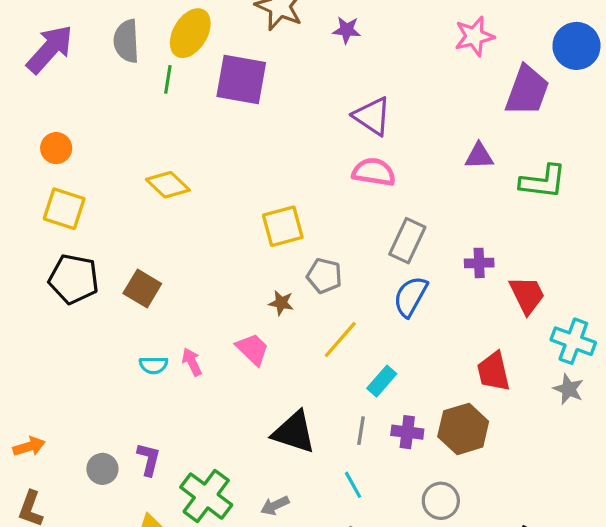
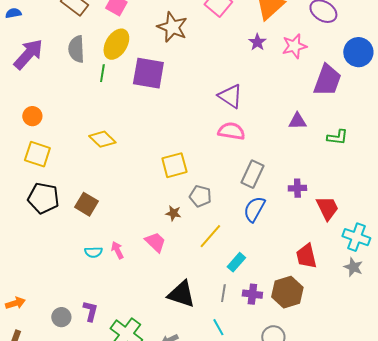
purple star: (347, 30) -> (257, 42), moved, turned 30
green L-shape: (543, 182) -> (337, 137), size x0.7

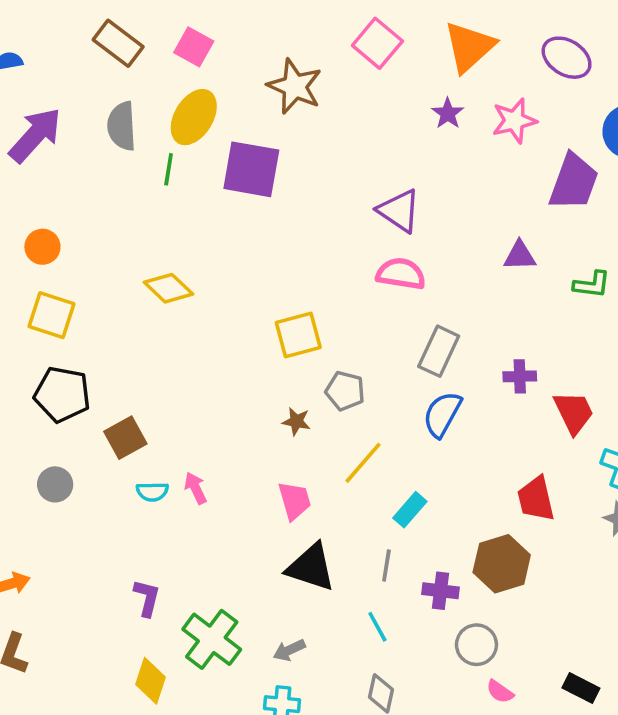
brown square: (86, 204) -> (125, 438), moved, turned 30
pink trapezoid: (155, 242) -> (295, 501), moved, turned 30
purple cross: (252, 294) -> (440, 591), moved
gray circle: (61, 317) -> (55, 484), moved

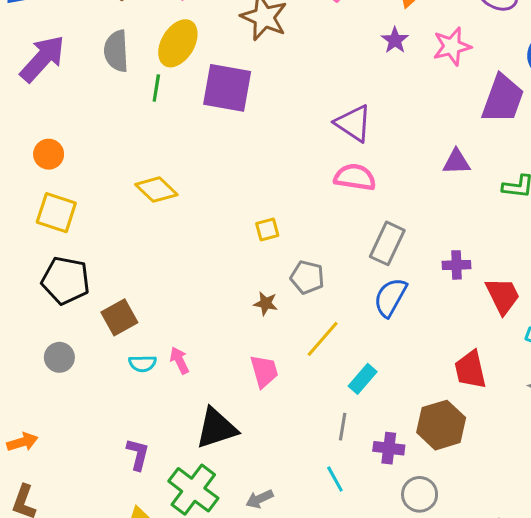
yellow square: (298, 335) -> (267, 230), size x0.6
black triangle: (311, 567) -> (216, 428), moved, turned -36

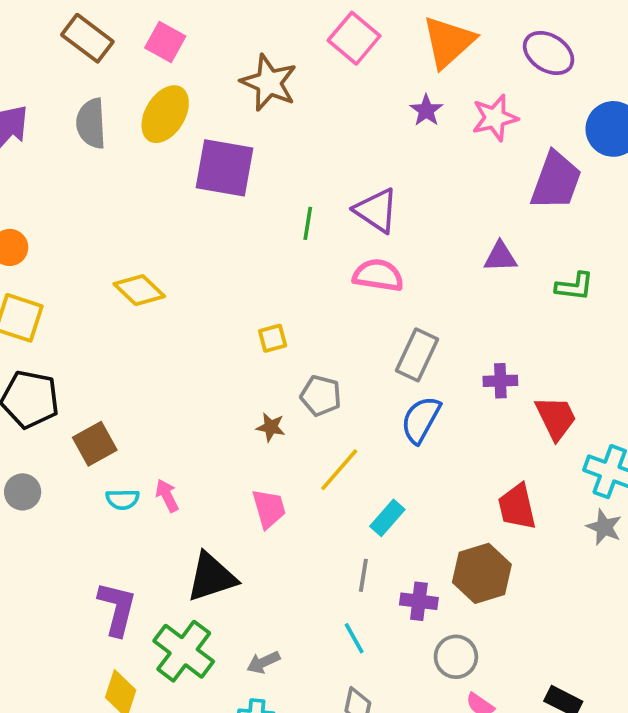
green line: (156, 88) -> (308, 223), moved
purple L-shape: (138, 454) -> (117, 609), size x1.4

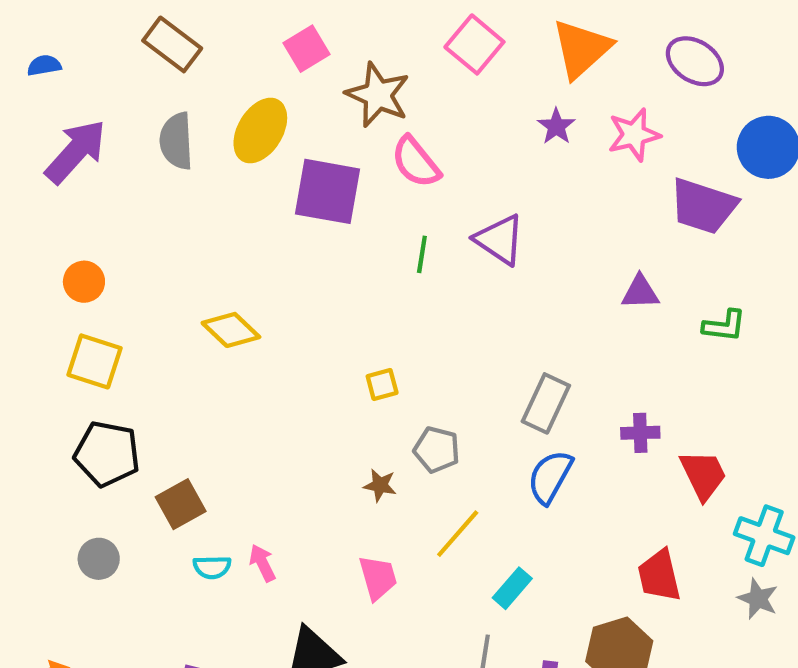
pink square: (165, 42) -> (307, 49), moved, turned 30
purple trapezoid: (556, 181) -> (703, 206), turned 88
pink semicircle: (378, 275) -> (416, 162), moved, turned -138

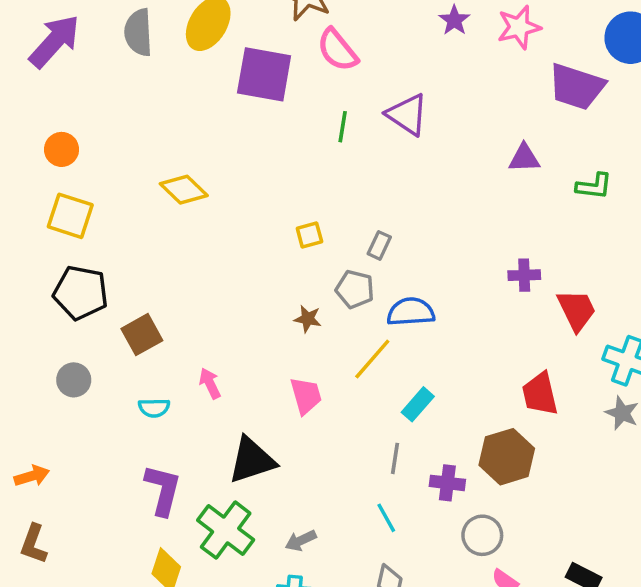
gray rectangle: (546, 403) -> (379, 245), moved, size x0.6
blue semicircle: (550, 477) -> (411, 312), moved, turned 57
cyan semicircle: (212, 567) -> (154, 408), moved

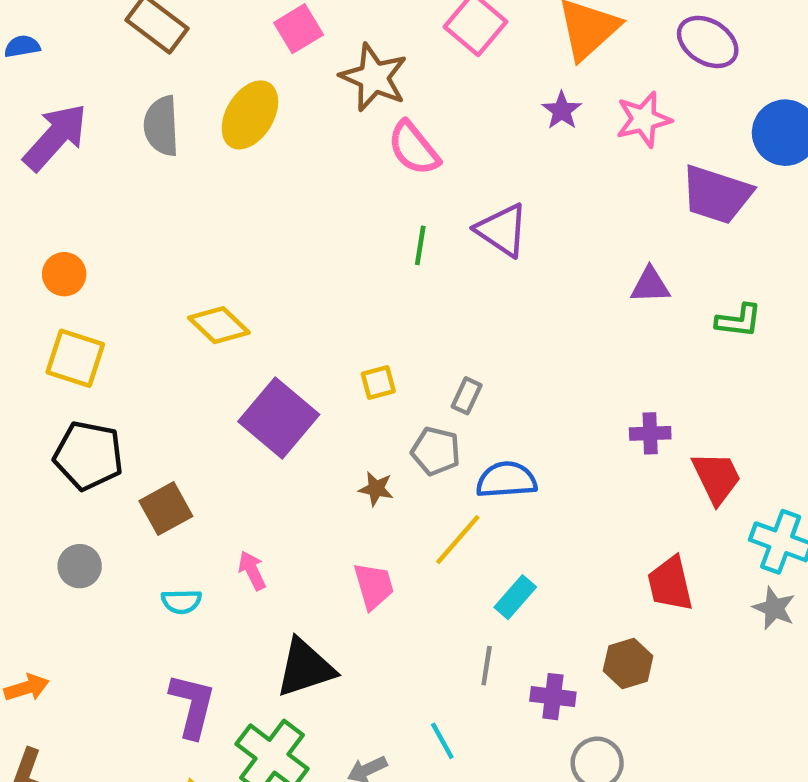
purple square: (264, 74) -> (279, 418), moved, turned 30
brown hexagon: (507, 457) -> (628, 663), size x0.7
cyan line: (386, 518) -> (442, 741), moved

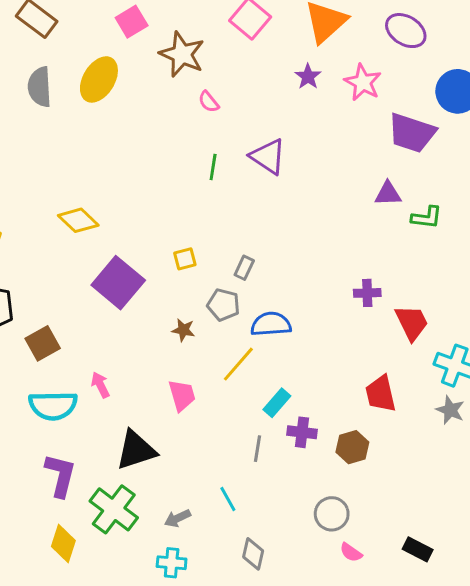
pink star: (644, 119) -> (363, 82), turned -30
pink semicircle: (414, 148) -> (209, 102), size x0.6
purple triangle: (650, 285) -> (388, 194), moved
cyan semicircle: (181, 602) -> (53, 406), size x1.8
purple cross: (553, 697) -> (302, 432), moved

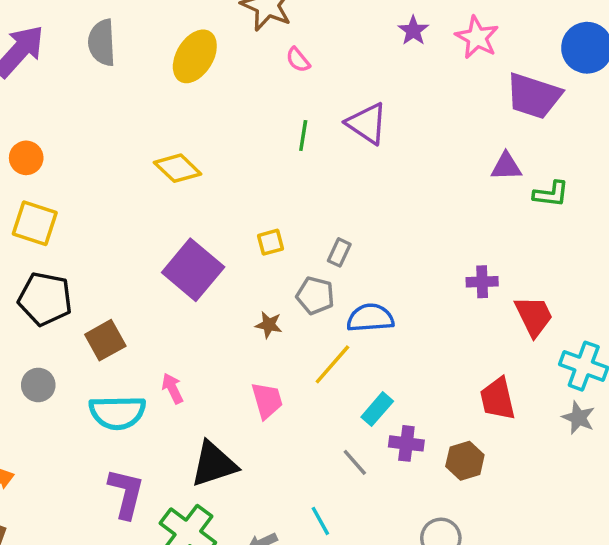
yellow ellipse: (99, 79) -> (195, 56), moved
yellow diamond: (78, 220) -> (178, 168), moved
gray line: (258, 449) -> (355, 462), turned -50

